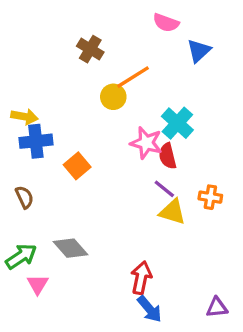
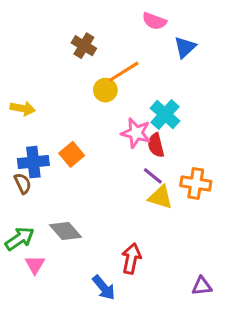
blue cross: (36, 141) -> (33, 162), moved
orange cross: (210, 197) -> (196, 183), size x1.4
blue arrow: (149, 309) -> (104, 288), moved

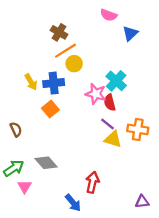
orange line: (124, 72) -> (65, 51), moved
yellow arrow: (23, 108) -> (31, 82), moved, turned 49
blue cross: (33, 162) -> (54, 83), moved

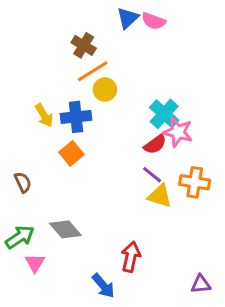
blue triangle: (130, 33) -> (128, 18), moved
pink star: (96, 94) -> (178, 132), moved
red semicircle: (110, 102) -> (155, 144), turned -112

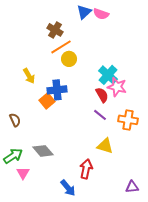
blue cross: (76, 117) -> (57, 90), moved
red semicircle: (155, 144) -> (102, 95), turned -84
yellow triangle: (160, 196) -> (105, 146), moved

